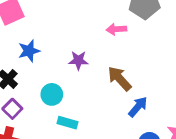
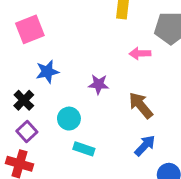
blue arrow: (138, 107) -> (145, 146), moved

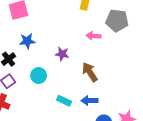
blue arrow: (145, 146) -> (89, 101), turned -140
cyan rectangle: (84, 149) -> (64, 101), moved

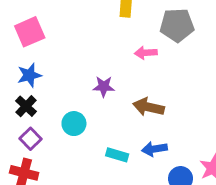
blue star: (27, 41) -> (29, 75), moved
brown arrow: (90, 72) -> (148, 107), turned -36

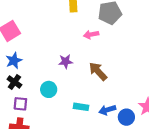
brown arrow: (148, 107) -> (98, 71), turned 42
purple square: (30, 139) -> (20, 104), turned -32
blue arrow: (154, 149) -> (107, 110), moved

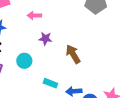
pink arrow: (91, 35) -> (34, 15), moved

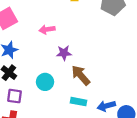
brown arrow: (73, 54) -> (81, 75), moved

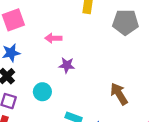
brown arrow: (81, 75) -> (119, 94), moved

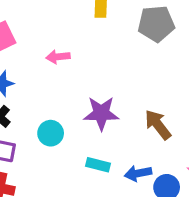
purple star: (67, 65) -> (101, 113), moved, size x1.5

